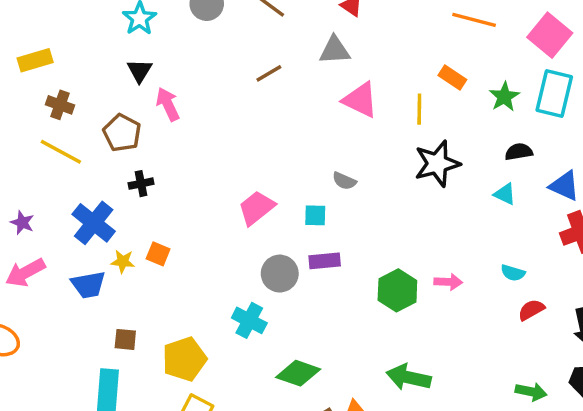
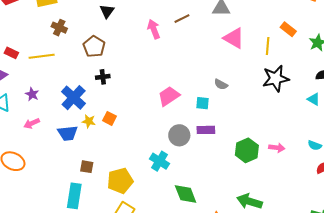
pink arrow: (168, 104) -> (154, 29), moved
yellow line: (61, 152) -> (42, 56), moved, turned -40
pink arrow: (25, 273) -> (32, 123), size x0.7
green diamond: (298, 373) -> (186, 194), turned 45

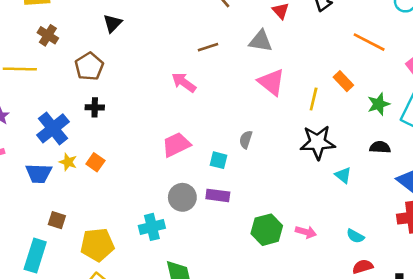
pink arrow: (154, 29) -> (184, 82), moved, turned -42
gray semicircle: (221, 84) -> (246, 140), turned 72
cyan triangle: (314, 99) -> (343, 175), moved
cyan cross: (160, 161) -> (152, 227), turned 36

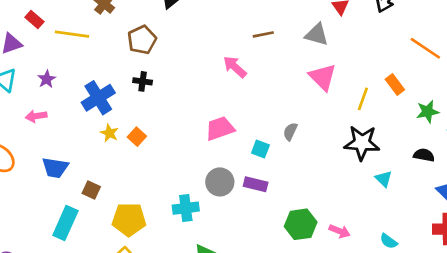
blue trapezoid: (39, 173) -> (55, 168), moved

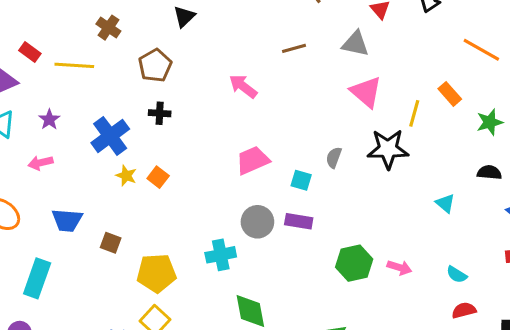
pink arrow: (235, 67) -> (243, 86), moved
black star: (362, 143) -> (388, 149), moved
cyan rectangle: (65, 223) -> (37, 278), moved

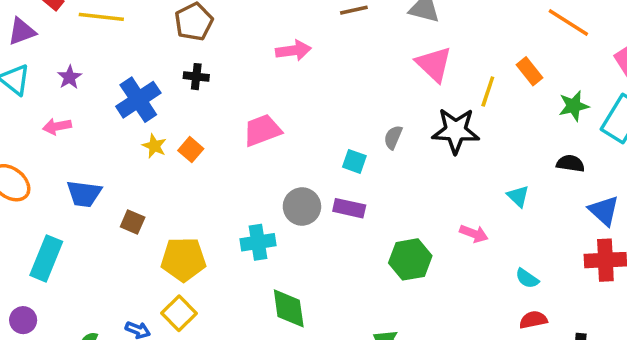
pink arrow: (243, 86) -> (293, 50), turned 132
pink trapezoid: (253, 160) -> (262, 130), moved
pink arrow: (399, 267) -> (474, 234), moved

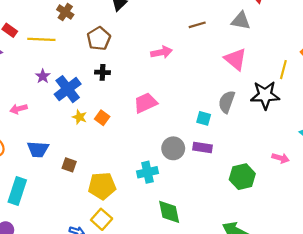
pink triangle: (434, 64) -> (236, 59), moved
purple star: (70, 77) -> (43, 76), moved
gray semicircle: (393, 137) -> (227, 102), size x1.5

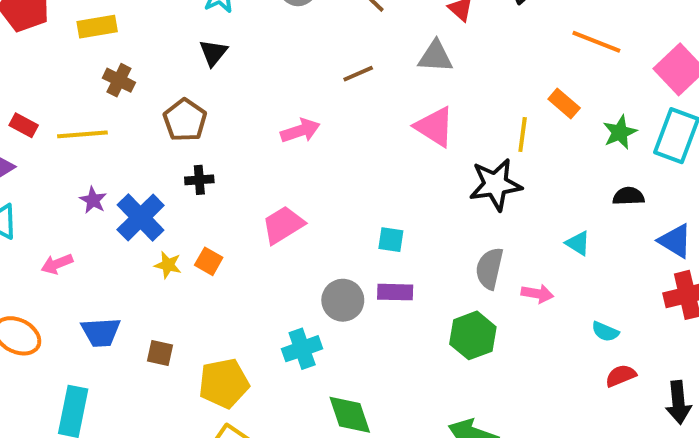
gray semicircle: (227, 102) -> (489, 268), moved

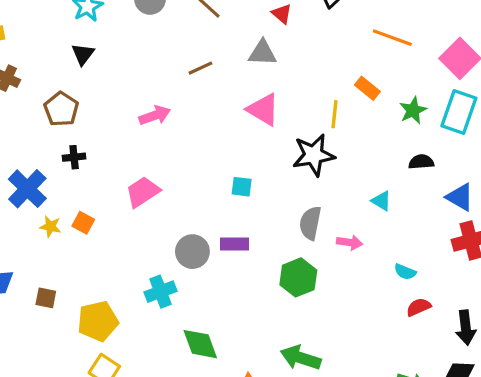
cyan square: (391, 240) -> (242, 187), moved

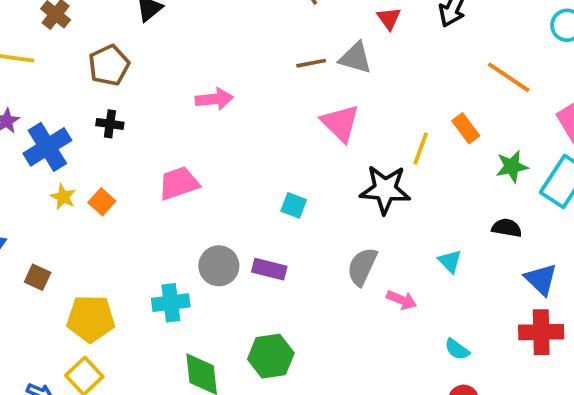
brown line: (200, 68) -> (311, 63), moved
green hexagon: (298, 277) -> (271, 356), moved

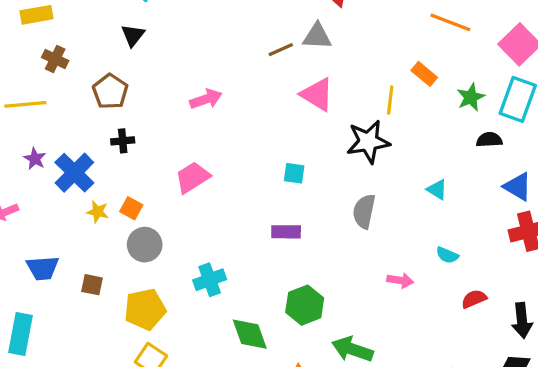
black semicircle: (507, 228) -> (489, 140), moved
gray circle: (219, 266) -> (145, 245), moved
pink arrow: (402, 300) -> (400, 280), moved
cyan semicircle: (457, 349) -> (447, 255), moved

